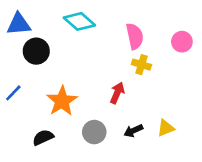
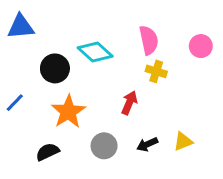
cyan diamond: (79, 21) -> (95, 52), moved
black circle: (36, 51) -> (55, 68), moved

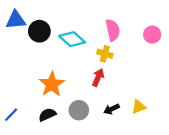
black circle: (55, 68) -> (39, 31), moved
yellow cross: (156, 71) -> (105, 54), moved
blue line: (15, 103) -> (11, 115), moved
black semicircle: (47, 152) -> (47, 115), moved

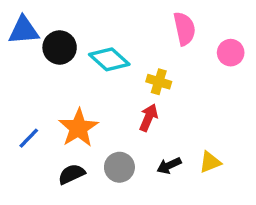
pink semicircle: (113, 30) -> (184, 29), moved
blue line: (11, 115) -> (29, 138), moved

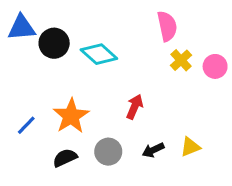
pink circle: (231, 53) -> (215, 66), moved
yellow cross: (159, 82) -> (181, 60), moved, turned 30

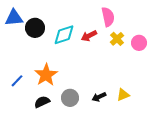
cyan diamond: (99, 54) -> (64, 35), turned -60
red arrow: (135, 107) -> (89, 36), moved, turned -140

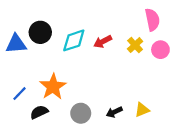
pink semicircle: (108, 17) -> (152, 20), moved
blue triangle: (14, 18) -> (16, 44), moved
black semicircle: (42, 102) -> (39, 112), moved

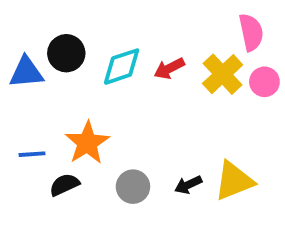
yellow cross: (135, 45) -> (223, 74), size x1.5
blue line: (19, 94) -> (32, 154), turned 42
yellow triangle: (142, 110) -> (234, 181), size x1.6

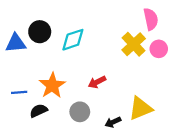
red arrow: (169, 68) -> (97, 82), moved
black arrow: (188, 185) -> (113, 122), moved

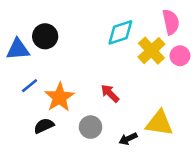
cyan diamond: (73, 40) -> (120, 32), moved
red arrow: (97, 82) -> (110, 93), turned 72
blue line: (19, 92) -> (30, 86), moved, turned -35
yellow triangle: (140, 108) -> (159, 123), turned 30

